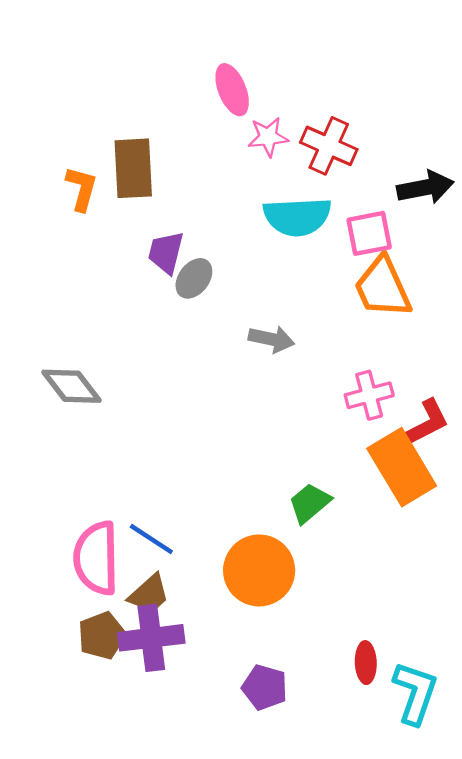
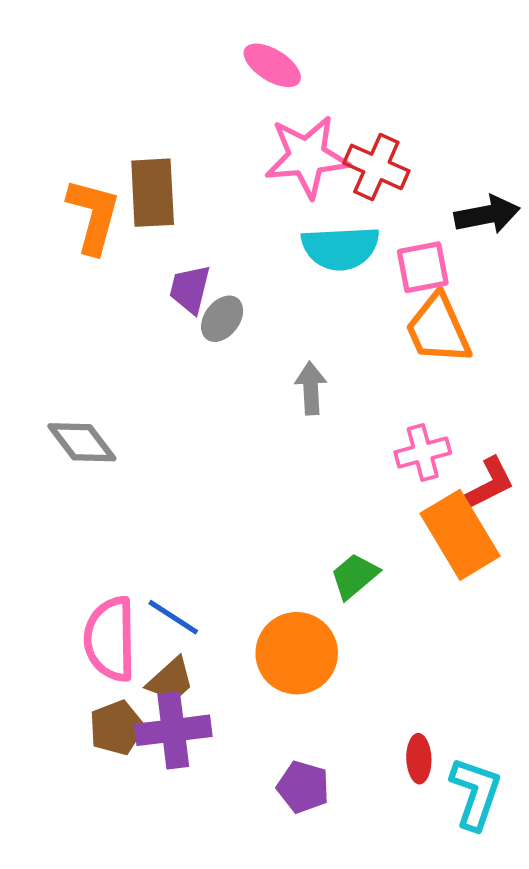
pink ellipse: (232, 90) -> (272, 65), moved, turned -36
pink star: (268, 137) -> (307, 157), size x1.8
orange L-shape: (82, 189) -> (93, 216), size x1.5
gray arrow: (271, 339) -> (311, 388), turned -105

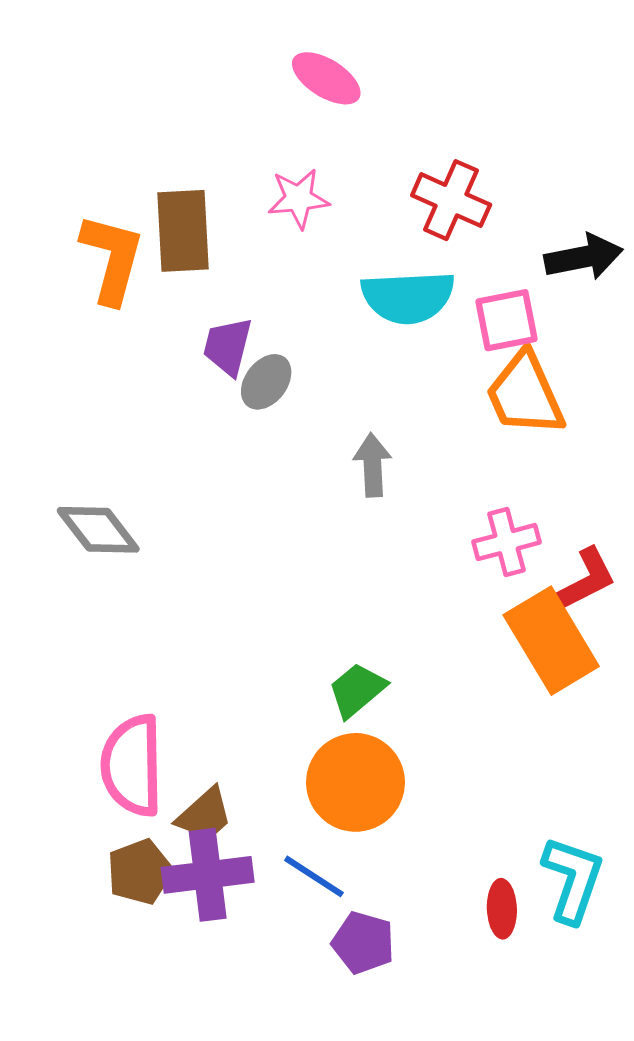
pink star: (307, 157) -> (299, 199), moved, size x0.6
green trapezoid: (355, 576) -> (357, 690), moved
blue line: (173, 617) -> (314, 876), moved
cyan L-shape: (475, 793) -> (573, 879), moved

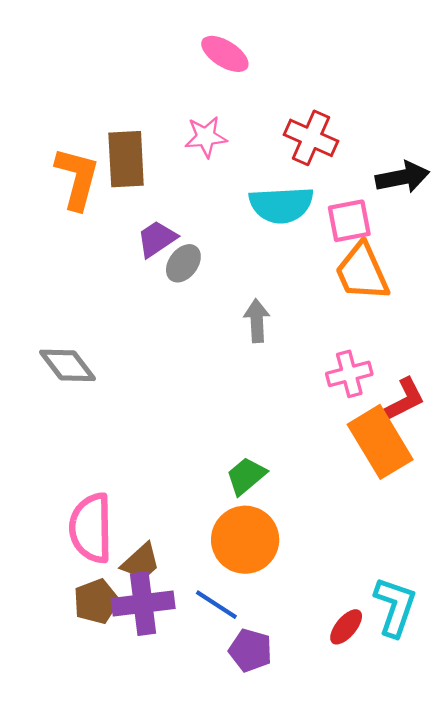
purple trapezoid: (228, 346) -> (157, 239), turned 42
red ellipse: (502, 909) -> (346, 627), turned 42

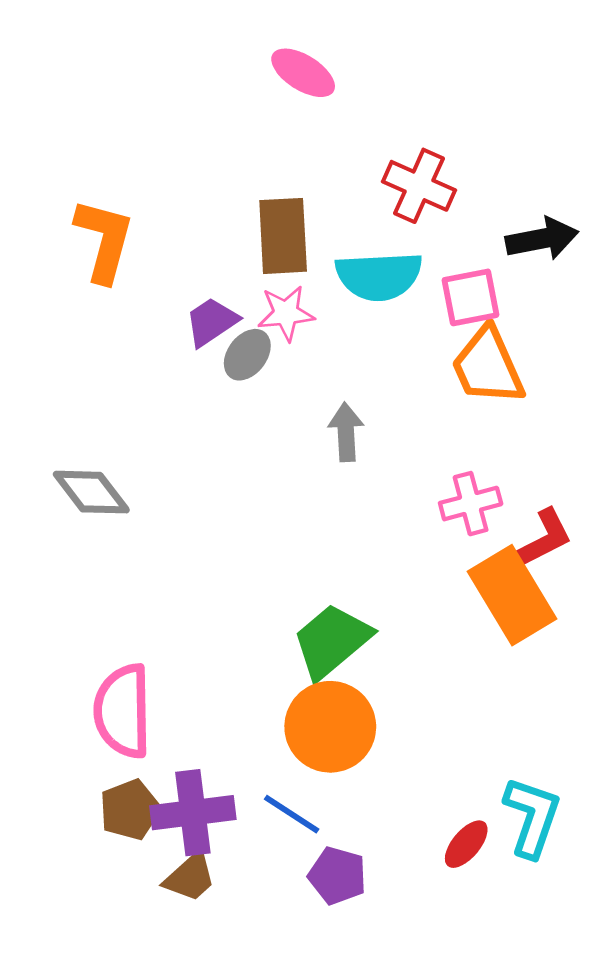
pink star: (206, 137) -> (286, 313), moved
brown rectangle: (126, 159) -> (283, 236), moved
green trapezoid: (246, 476) -> (332, 641), size x1.5
brown trapezoid: (141, 562) -> (190, 877), moved

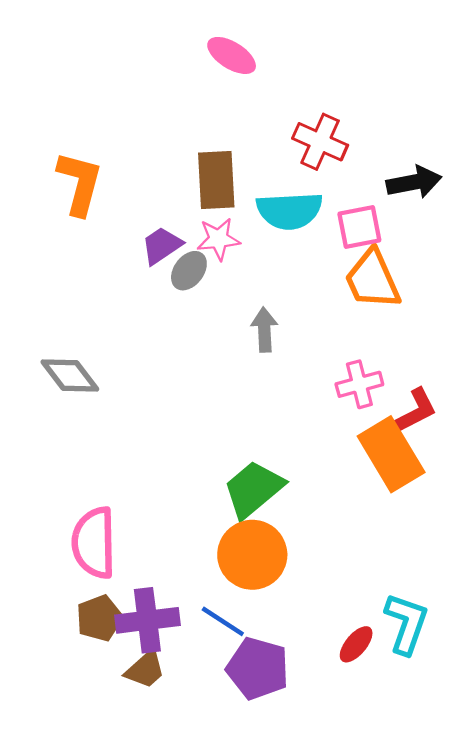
purple pentagon: (337, 876) -> (258, 668), size x1.4

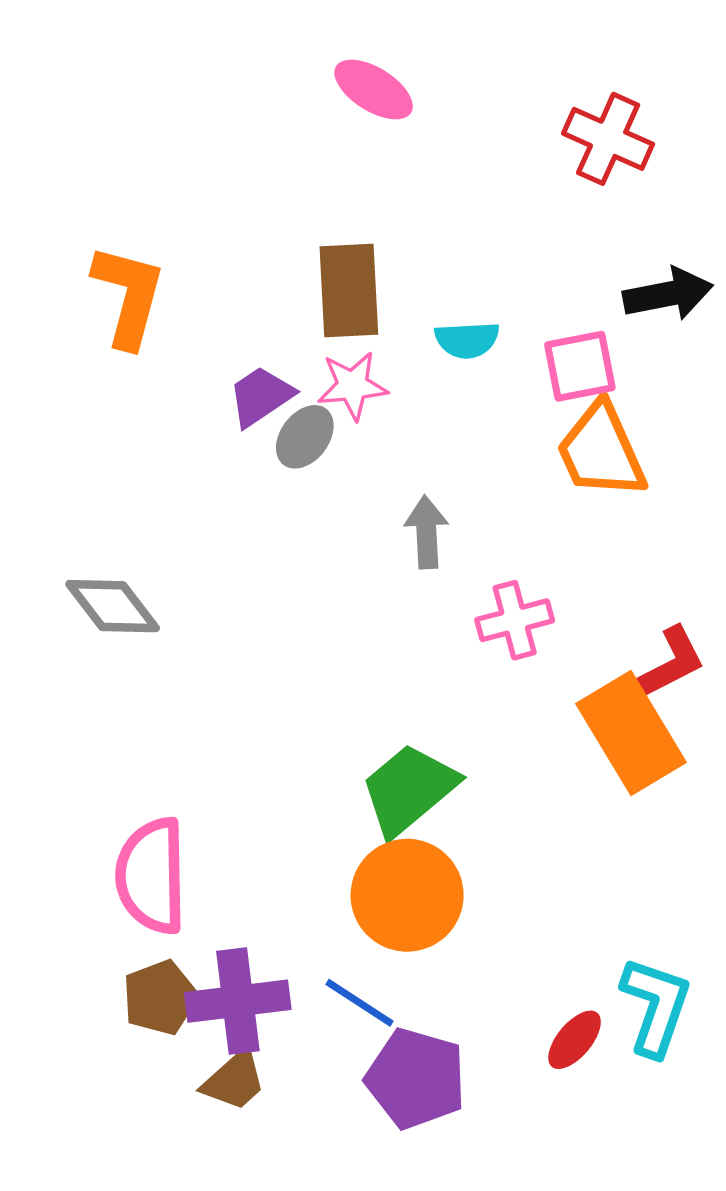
red cross: (320, 142) -> (608, 139), moved
cyan semicircle: (289, 211) -> (467, 340), size x0.6
pink cross: (359, 384) -> (515, 620), moved

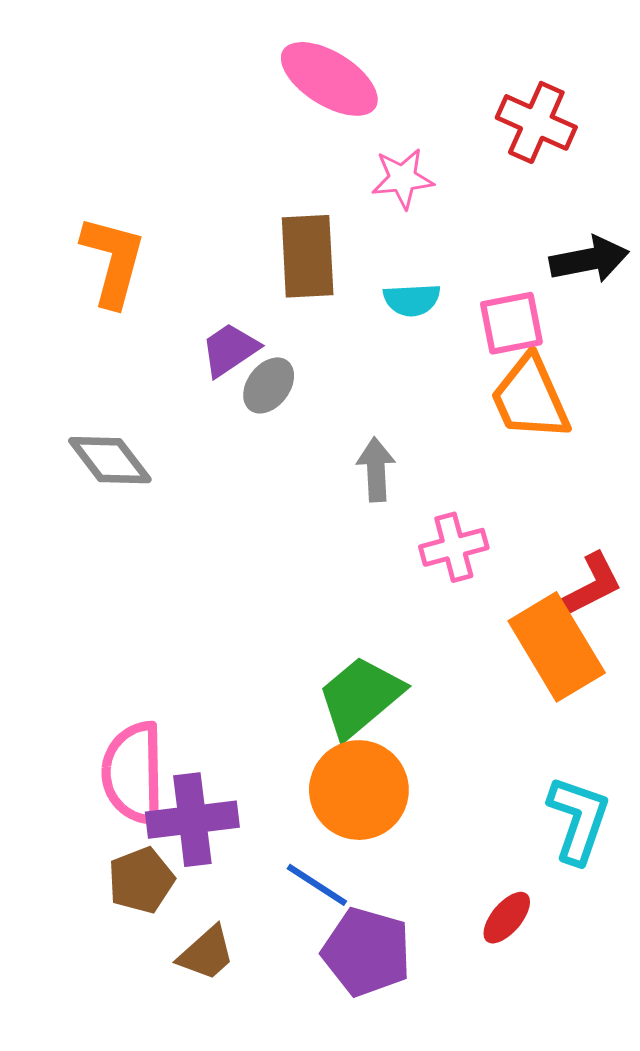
pink ellipse: (374, 89) -> (329, 79), size x1.4
pink star: (352, 386) -> (402, 178), moved
gray diamond: (113, 606) -> (110, 460), moved
purple cross: (238, 1001) -> (192, 820), moved
cyan L-shape: (656, 1006) -> (578, 820), moved

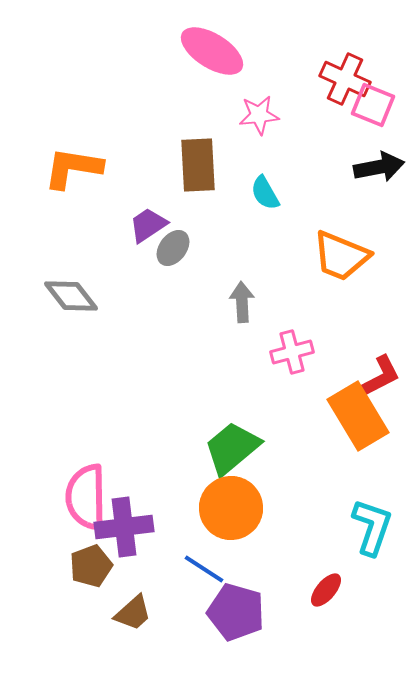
orange L-shape: (113, 261) -> (73, 168), turned -96
cyan semicircle: (412, 300) -> (265, 193), turned 63
pink square: (511, 323) -> (373, 105), moved, turned 33
orange trapezoid: (530, 398) -> (341, 256), turned -44

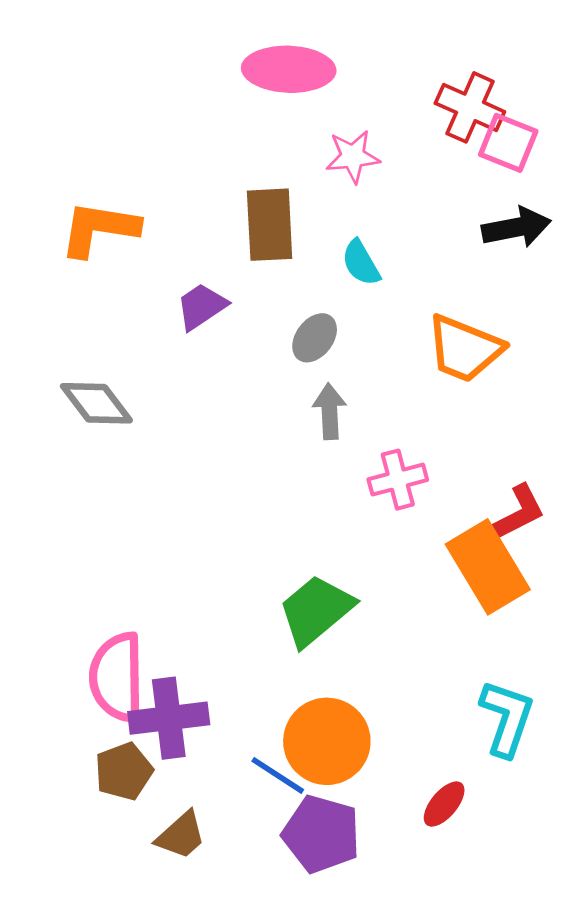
pink ellipse: (212, 51) -> (289, 69), turned -30
gray ellipse: (173, 248) -> (315, 338), moved
orange circle: (231, 508) -> (327, 741), moved

